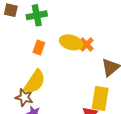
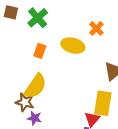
green cross: (37, 15) -> (38, 18), turned -30
orange cross: (87, 44) -> (96, 28), moved

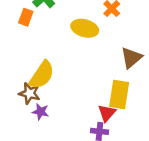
orange rectangle: (40, 51) -> (26, 17), moved

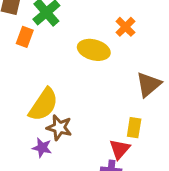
brown star: (29, 93) -> (59, 128), moved
yellow rectangle: (119, 95) -> (134, 128), size x0.6

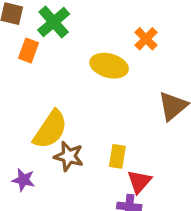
yellow rectangle: (134, 128) -> (117, 156), moved
purple star: (42, 148) -> (23, 180), moved

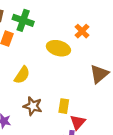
green cross: (54, 22) -> (23, 20), turned -30
yellow semicircle: (50, 129) -> (22, 75), moved, size x0.7

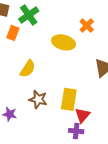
green cross: (23, 20) -> (29, 15), turned 36
yellow rectangle: (64, 106) -> (69, 99), size x1.5

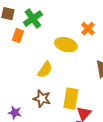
yellow semicircle: (28, 69) -> (45, 70), moved

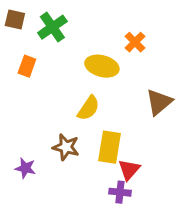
orange rectangle: (18, 36) -> (27, 66), moved
yellow semicircle: (45, 70) -> (88, 108), moved

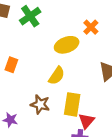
orange rectangle: (27, 66) -> (11, 65), moved
yellow ellipse: (102, 66) -> (67, 45), turned -35

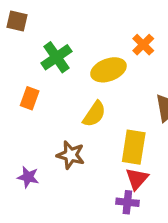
green cross: (30, 16) -> (56, 57), moved
yellow rectangle: (72, 104) -> (134, 147), moved

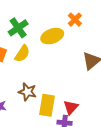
yellow semicircle: (94, 114) -> (22, 54), moved
yellow rectangle: (134, 147) -> (47, 105), moved

